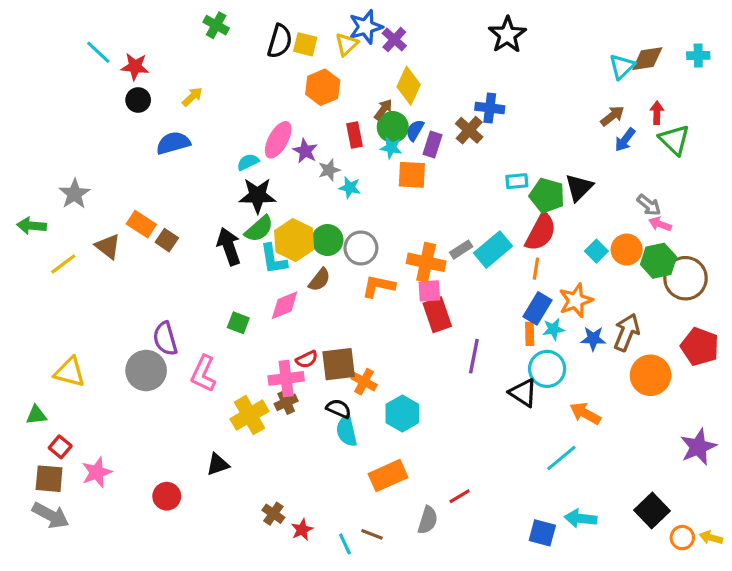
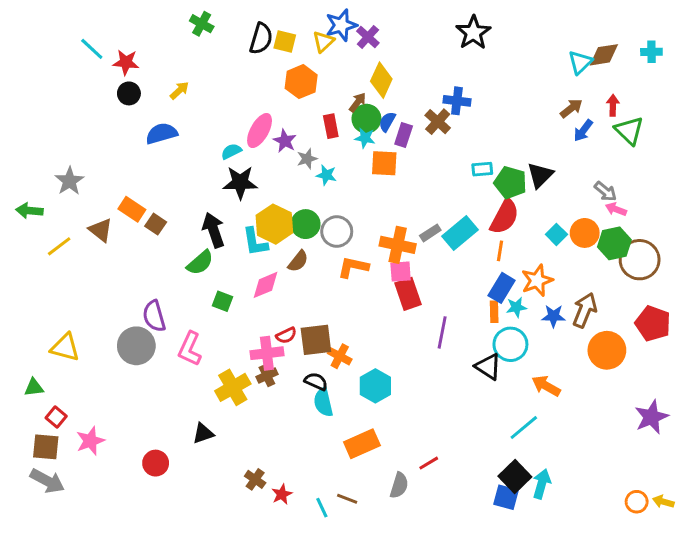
green semicircle: (259, 229) -> (200, 263), moved
black square: (652, 511) -> (515, 476), moved
cyan arrow: (580, 518) -> (542, 484), turned 100

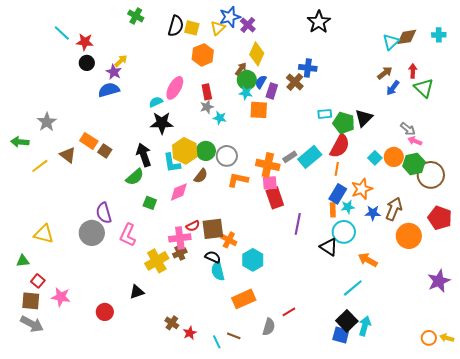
red rectangle: (331, 126) -> (207, 92), moved
purple star: (285, 141) -> (114, 72), moved
pink star: (90, 441) -> (61, 297), turned 30

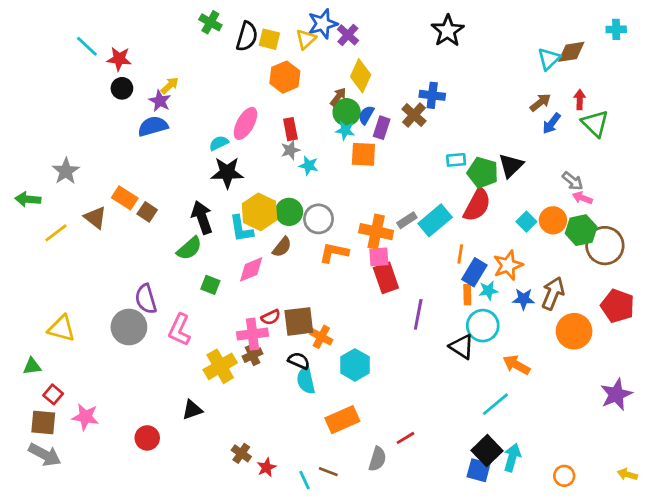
green cross: (136, 16) -> (210, 22), moved
cyan cross: (439, 35) -> (616, 29), moved
orange line: (337, 169) -> (460, 254), moved
orange circle: (429, 338) -> (564, 476), moved

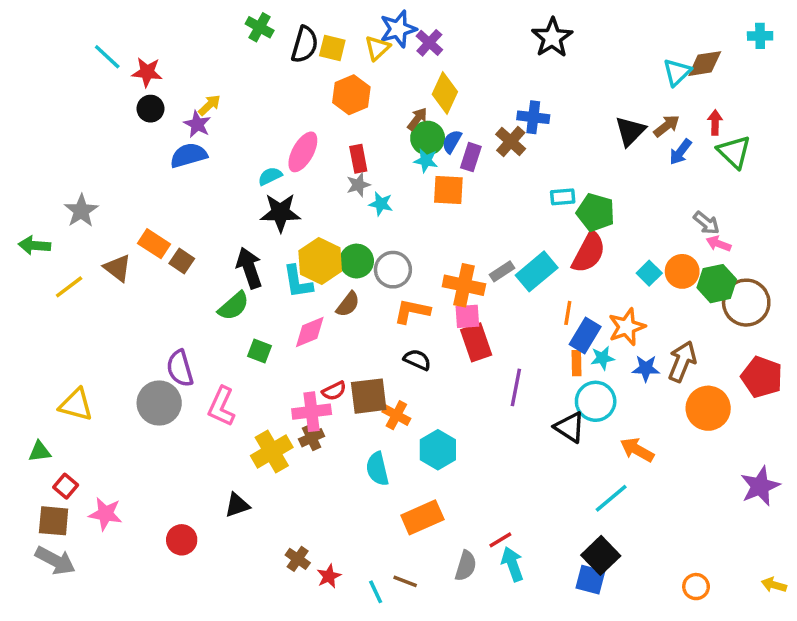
black triangle: (511, 166) -> (630, 131), moved
black semicircle: (299, 361) -> (417, 360), moved
cyan arrow: (512, 458) -> (512, 564), moved, turned -36

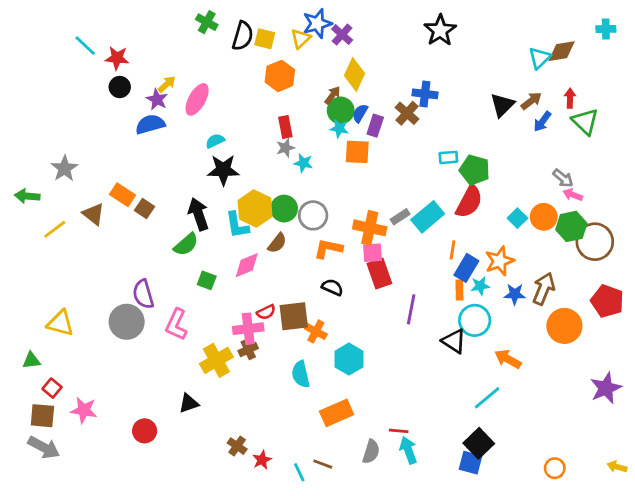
pink ellipse: (303, 152) -> (197, 99), moved
red line: (500, 540) -> (399, 431), turned 36

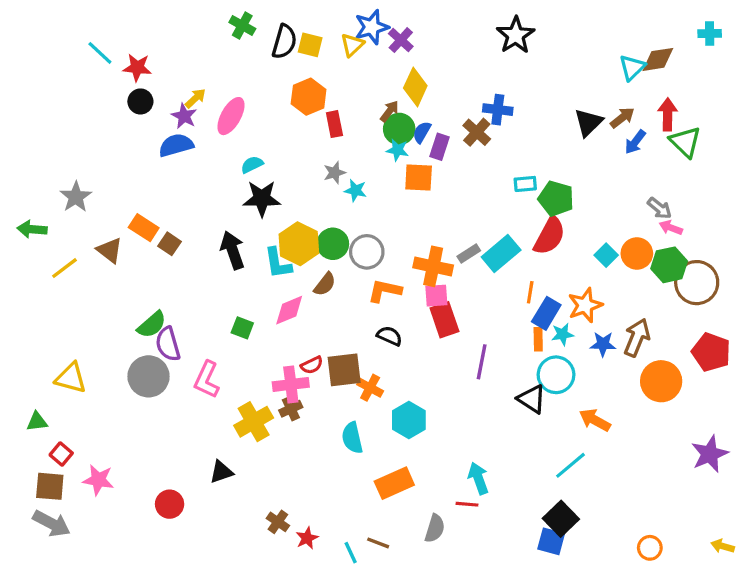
orange hexagon: (280, 76) -> (309, 97), moved
red arrow: (570, 98) -> (668, 114), size x1.4
red rectangle: (285, 127) -> (334, 124), moved
green semicircle: (186, 244) -> (152, 325), moved
cyan arrow: (408, 450) -> (478, 478), moved

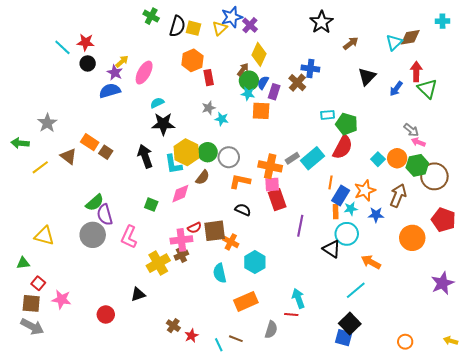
cyan line: (100, 53) -> (62, 47), moved
brown arrow: (622, 118) -> (351, 43), moved
brown arrow: (637, 338) -> (398, 196), moved

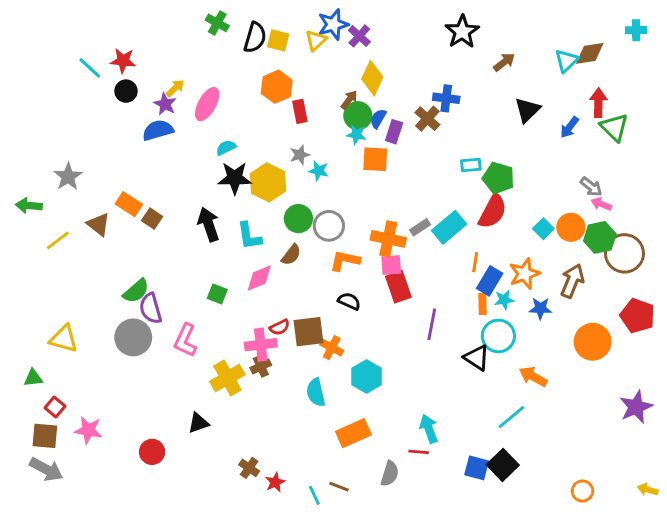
yellow hexagon: (186, 152) -> (268, 182), moved
blue square: (344, 338) -> (477, 468), moved

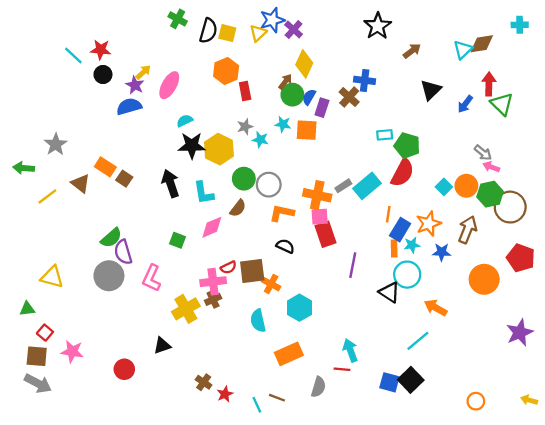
cyan star: (356, 135) -> (283, 124), moved

